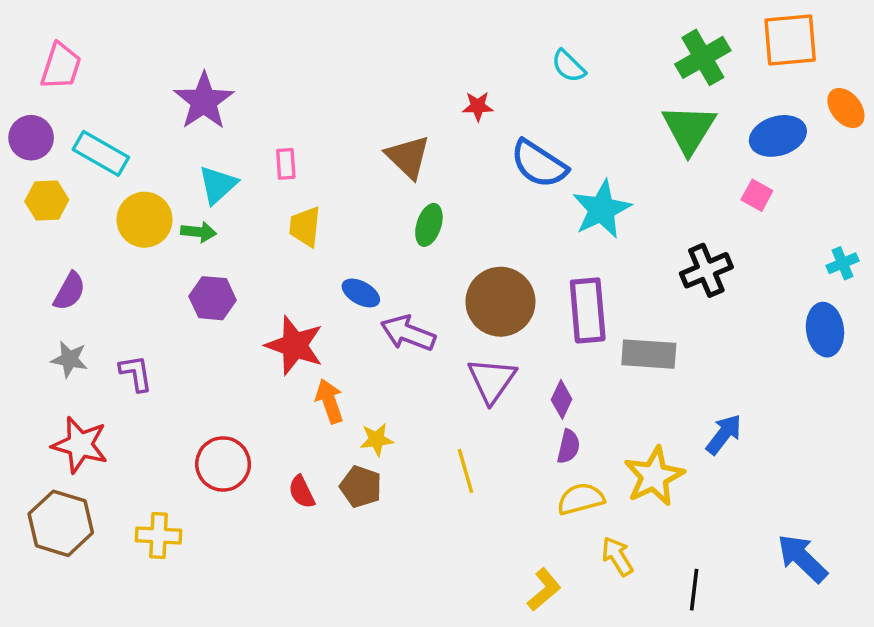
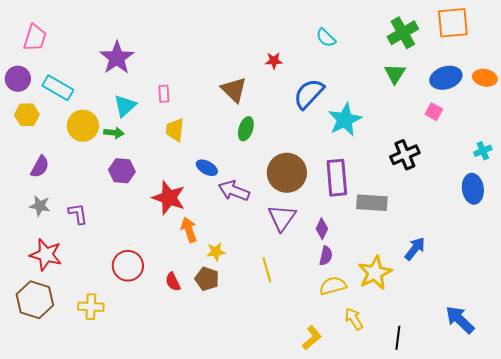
orange ellipse: (846, 108) -> (485, 78), moved, turned -40
green triangle: (689, 129) -> (395, 74), size x0.7
blue semicircle: (539, 164) -> (309, 94), turned 100

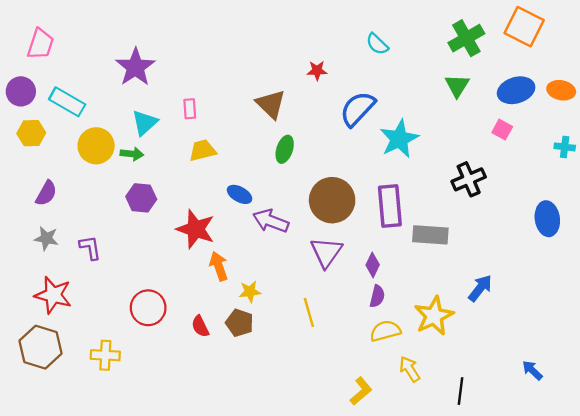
orange square: (453, 23) -> (524, 27), turned 32
yellow trapezoid: (175, 130) -> (202, 150), turned 70
cyan cross: (483, 151) -> (565, 147), moved, turned 30
blue arrow: (460, 320) -> (532, 370), size x0.6

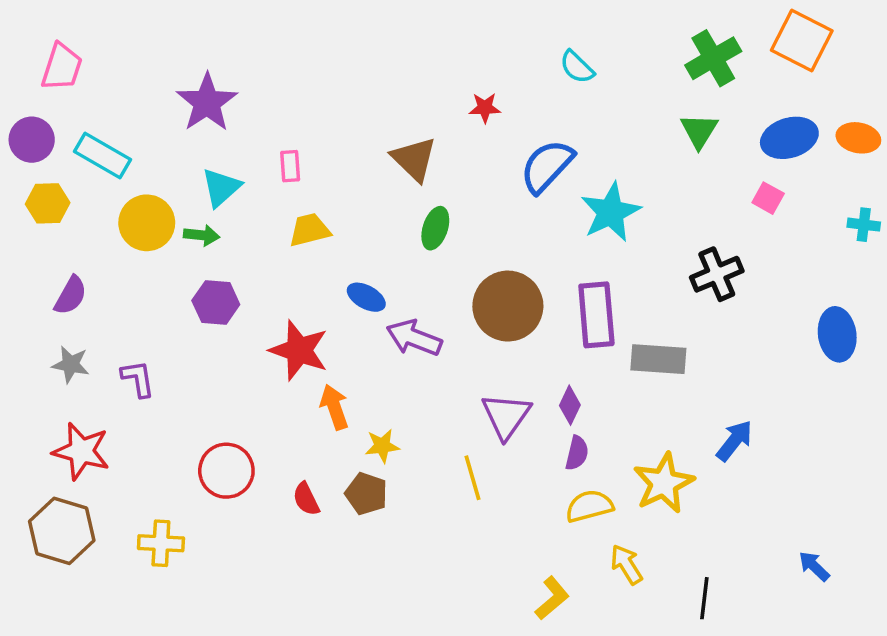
purple triangle: (326, 252) -> (506, 416), moved

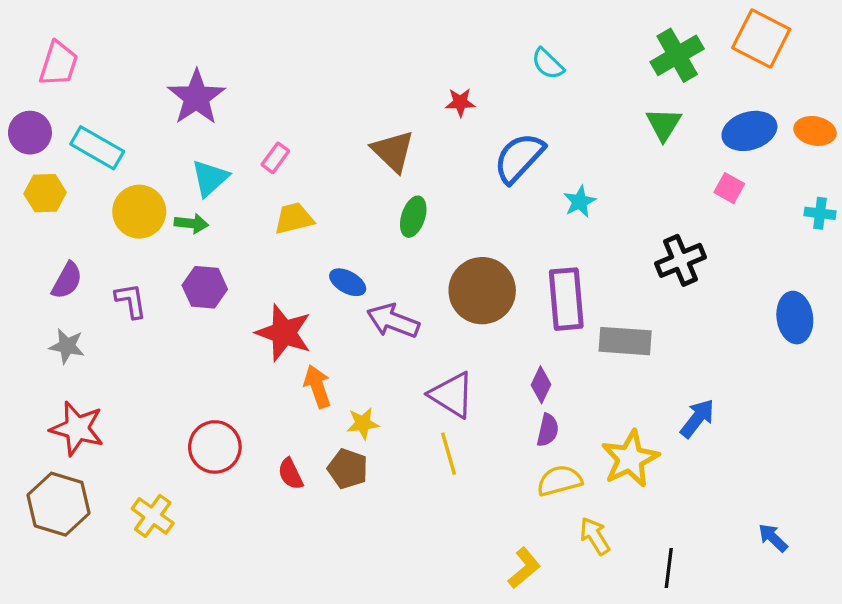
pink rectangle: (290, 166) -> (275, 158), turned 40
cyan star: (611, 212) -> (580, 202), size x0.6
purple L-shape: (138, 379) -> (131, 301), moved
purple triangle: (506, 416) -> (452, 395), moved, turned -33
yellow cross: (161, 543) -> (153, 516), turned 33

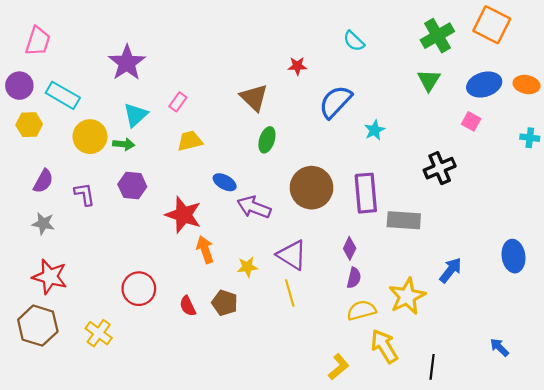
blue ellipse: (795, 318) -> (513, 256), moved
yellow star: (363, 423) -> (247, 267), moved
yellow arrow: (595, 536) -> (384, 346), size x1.4

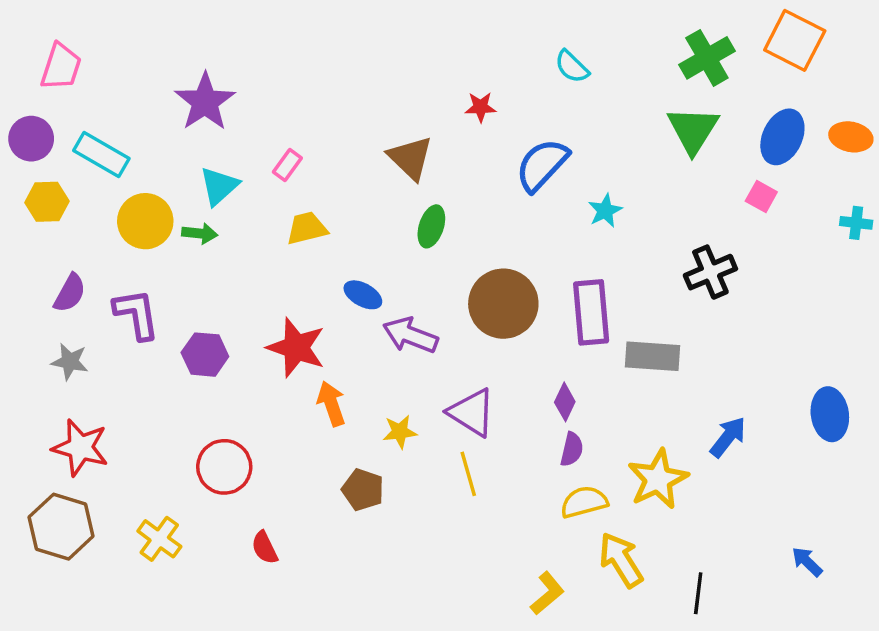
green triangle: (429, 80) -> (693, 130), size x1.4
blue ellipse: (484, 84) -> (782, 137), turned -48
purple hexagon: (132, 185) -> (205, 355), moved
purple L-shape: (85, 194) -> (136, 314), size x1.4
red semicircle: (188, 306) -> (265, 548), moved

